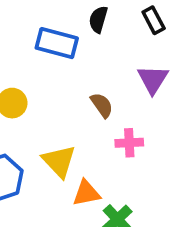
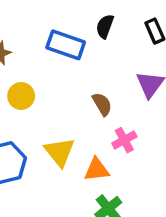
pink cross: (129, 143) -> (124, 140), turned -30
orange triangle: (86, 193) -> (97, 170), moved

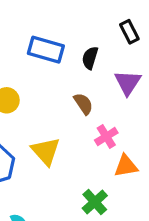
black semicircle: (105, 26) -> (90, 58), moved
orange triangle: (97, 170) -> (126, 166), moved

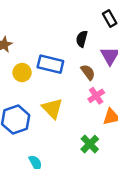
blue rectangle: (46, 50) -> (50, 64), moved
brown semicircle: (83, 104) -> (88, 72), moved

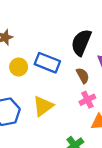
black semicircle: (82, 39) -> (81, 42), size x1.6
yellow triangle: (52, 108) -> (43, 106), turned 30

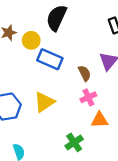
black semicircle: (81, 42) -> (56, 18), moved
yellow circle: (19, 67) -> (31, 40), moved

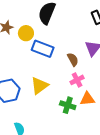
green cross: (74, 142) -> (68, 105), moved, turned -35

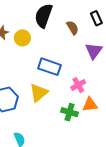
blue rectangle: (43, 49) -> (50, 67), moved
brown semicircle: (73, 59) -> (73, 28), moved

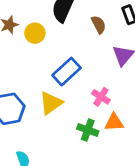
blue rectangle: (50, 67) -> (67, 72), turned -65
pink cross: (78, 85) -> (101, 97), turned -32

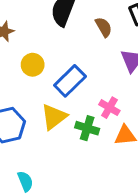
yellow circle: (35, 33) -> (33, 65), moved
green cross: (88, 130) -> (87, 128), moved

